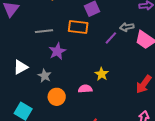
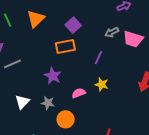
gray line: (44, 31) -> (12, 64), moved
purple line: (111, 38) -> (98, 58), moved
pink semicircle: (85, 89) -> (79, 93), moved

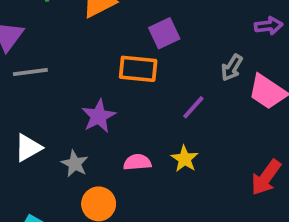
gray arrow: (112, 32) -> (232, 68), turned -48

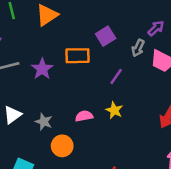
purple arrow: (269, 26) -> (156, 28), moved, turned -30
purple square: (164, 33) -> (106, 36), moved
purple star: (99, 116) -> (42, 69), moved

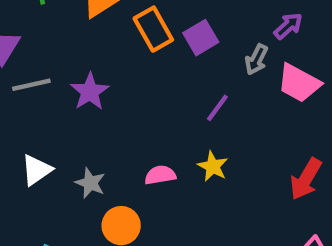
orange rectangle: (78, 56) -> (153, 29), moved, turned 60

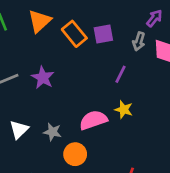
purple square: (201, 38) -> (103, 34), turned 30
pink semicircle: (160, 175) -> (93, 120), size x1.5

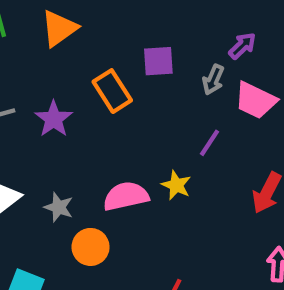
orange rectangle: (74, 34) -> (112, 91), moved
purple line: (121, 74) -> (210, 143), moved

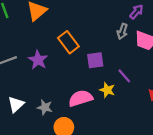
purple square: (158, 61) -> (95, 60), moved
purple line: (210, 143) -> (124, 76), moved, turned -70

